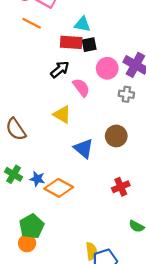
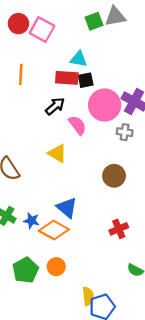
orange line: (32, 23) -> (21, 74), moved, turned 66
pink circle: (107, 68) -> (105, 105), size x1.4
blue triangle: (84, 148) -> (67, 208), moved
orange circle: (27, 243) -> (56, 267), moved

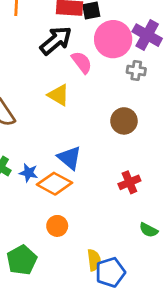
black arrow: (55, 106) -> (56, 41), size x1.4
green pentagon: (26, 270) -> (22, 260), moved

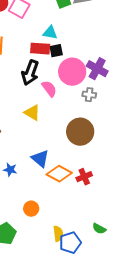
black arrow: (56, 41) -> (30, 73), turned 150
brown circle: (124, 121) -> (80, 132), size x1.4
orange diamond: (54, 184) -> (59, 174), moved
green semicircle: (149, 230) -> (99, 229), moved

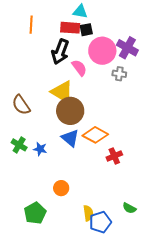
yellow triangle: (32, 113) -> (62, 92), size x1.4
brown circle: (80, 132) -> (70, 111), moved
orange diamond: (59, 174) -> (95, 135), moved

